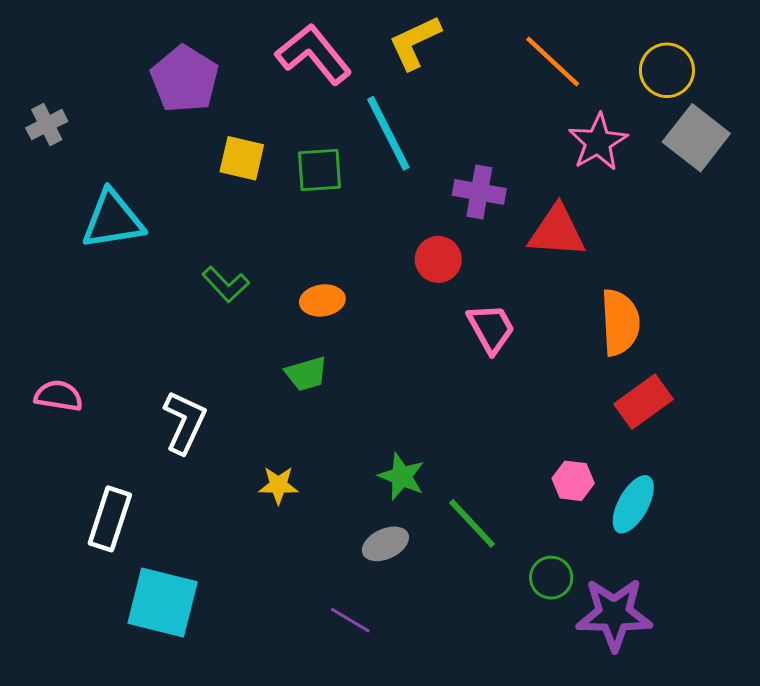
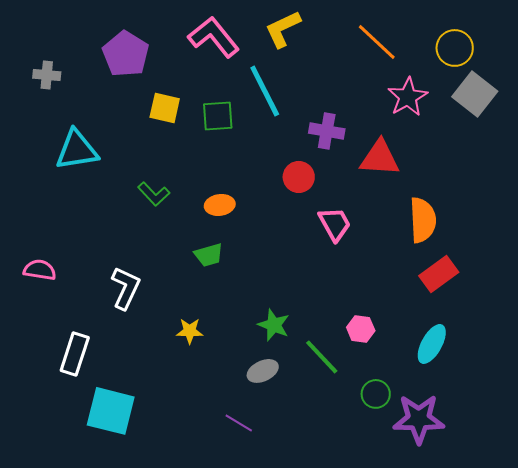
gray cross: (47, 125) -> (47, 75), moved, turned 32
pink hexagon: (573, 481) -> (361, 329), moved

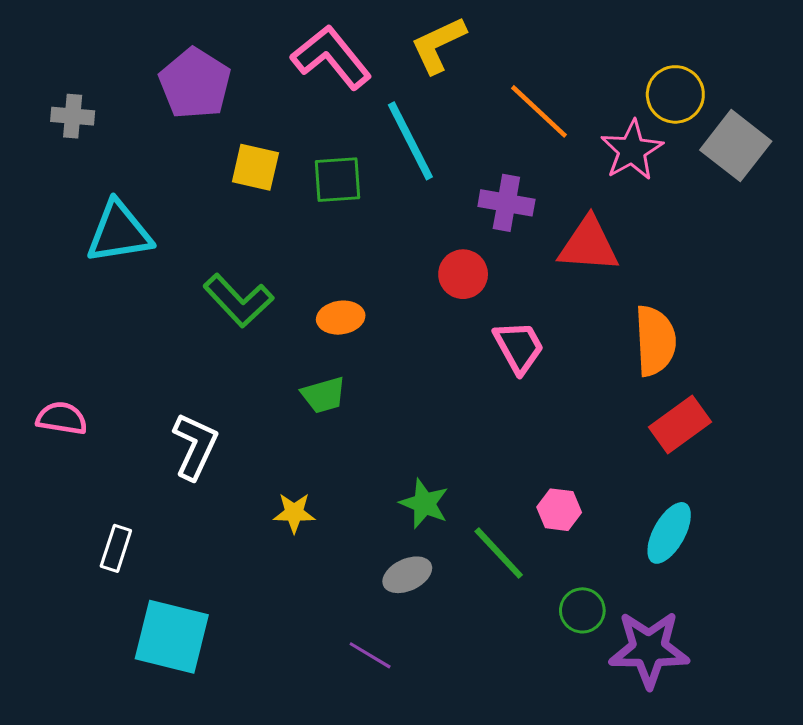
orange line: (377, 42) -> (539, 111), moved
yellow circle: (455, 48) -> (675, 94), moved
green L-shape: (154, 194) -> (238, 301), size x1.4
white rectangle: (75, 354) -> (116, 548), size x0.7

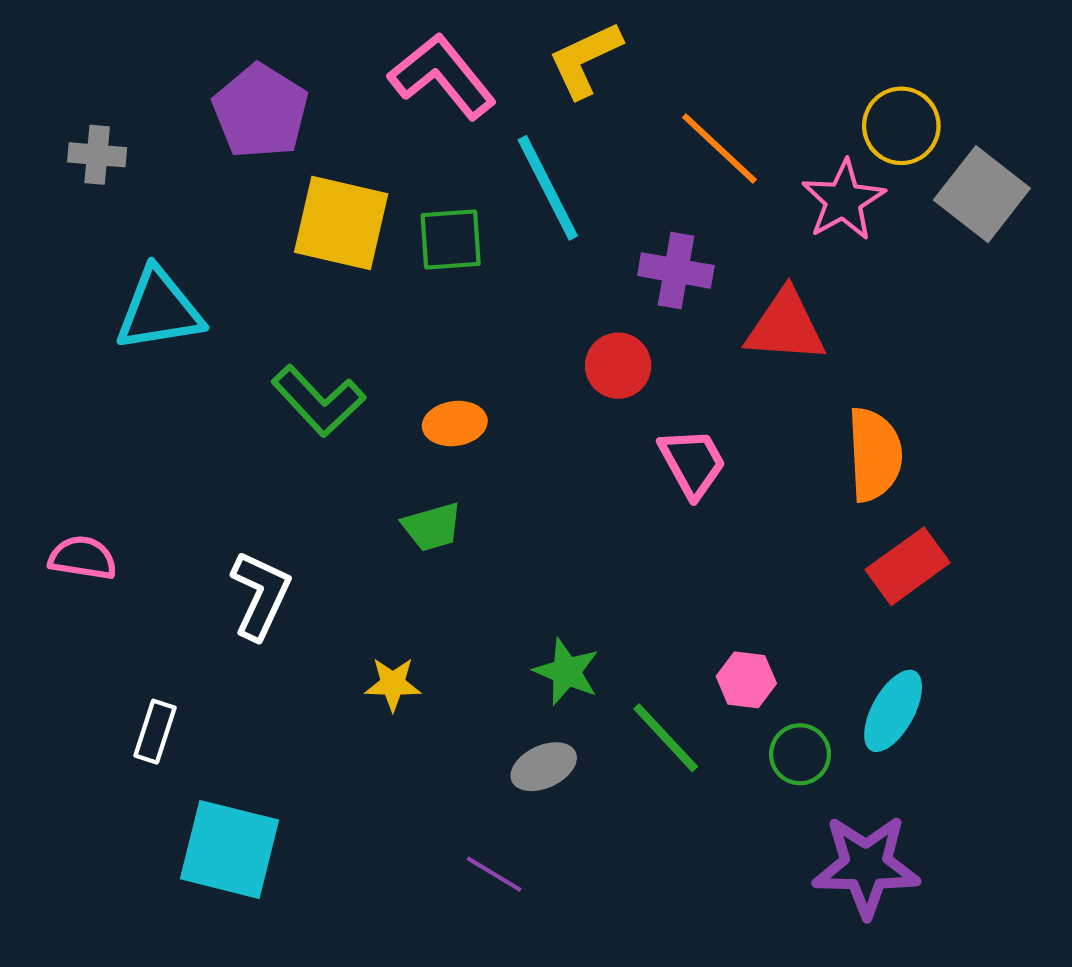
yellow square: (255, 167) -> (341, 223), size x1.5
green circle: (582, 610) -> (800, 754), moved

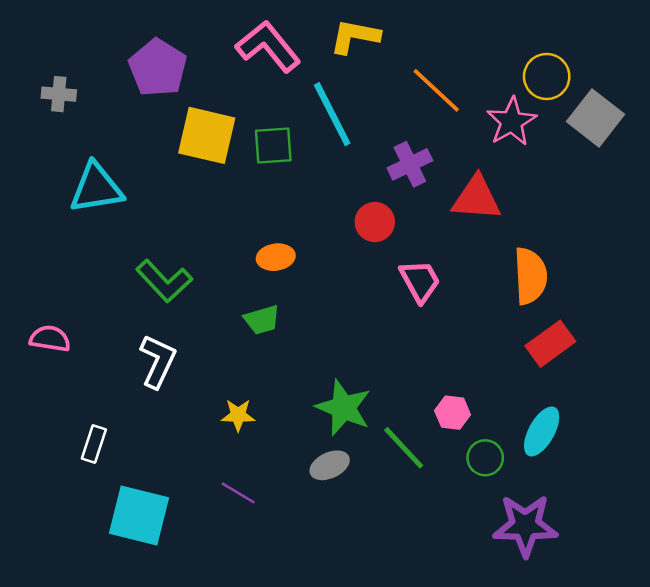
yellow L-shape: (585, 60) -> (355, 36), turned 36
purple cross: (676, 271) -> (410, 164), turned -36
green L-shape: (318, 401) -> (164, 281), moved
green star: (566, 672) -> (343, 408), size x1.4
purple line: (494, 874) -> (238, 493), moved

